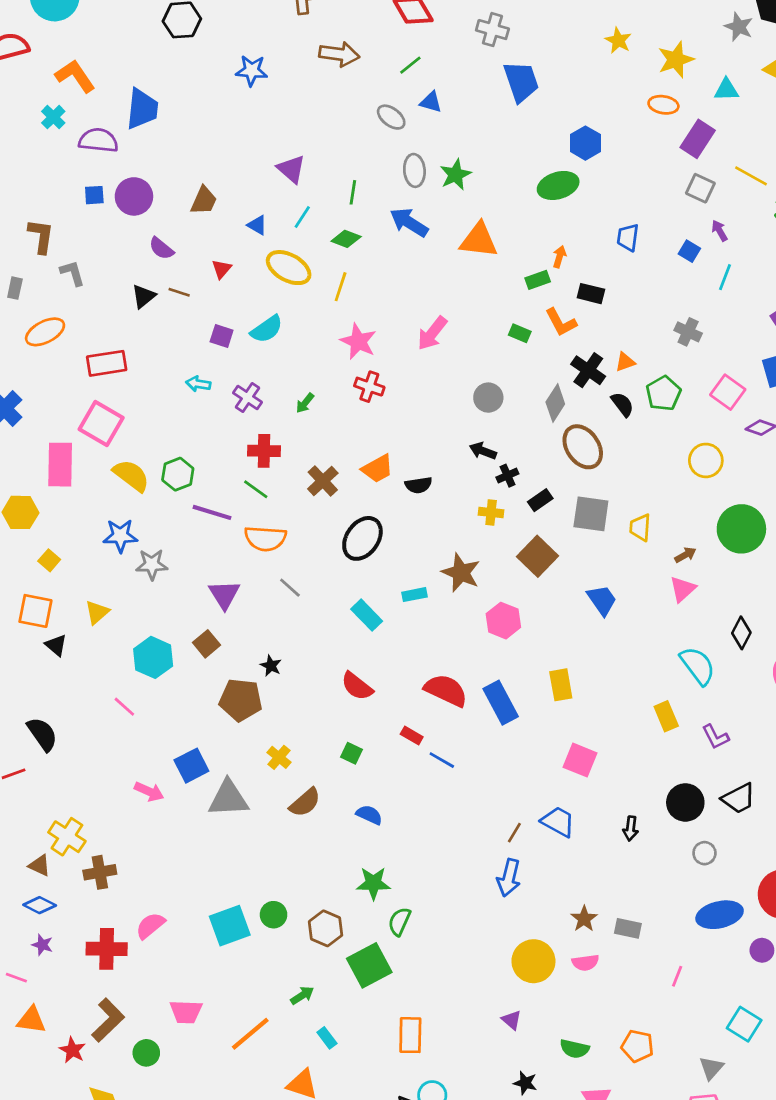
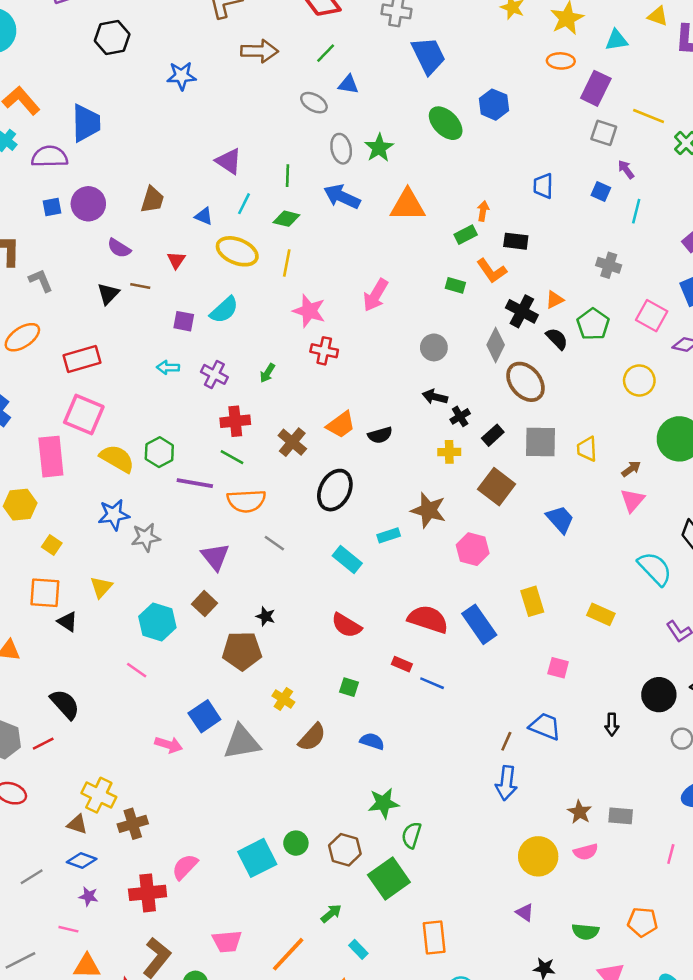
green ellipse: (558, 185) -> (446, 123), moved, turned 69
yellow rectangle: (666, 716) -> (601, 614), moved, turned -36
pink square: (580, 760) -> (558, 668), size x0.7

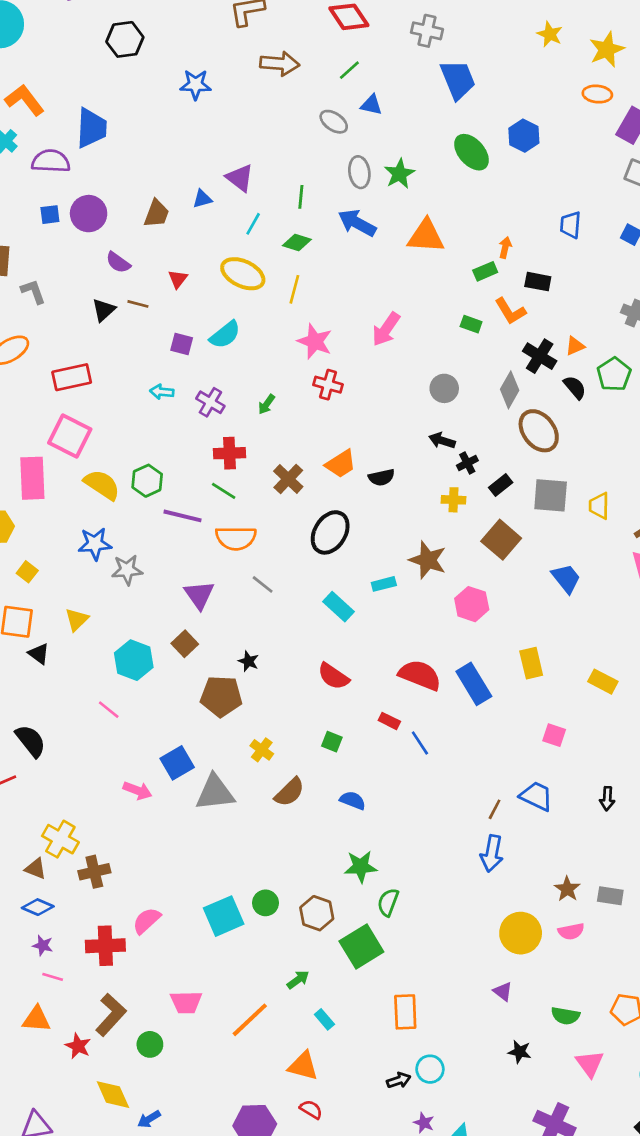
blue triangle: (204, 216) -> (202, 199), moved, turned -42
blue line: (432, 683) -> (420, 743), turned 30
pink line: (68, 929) -> (53, 977), moved

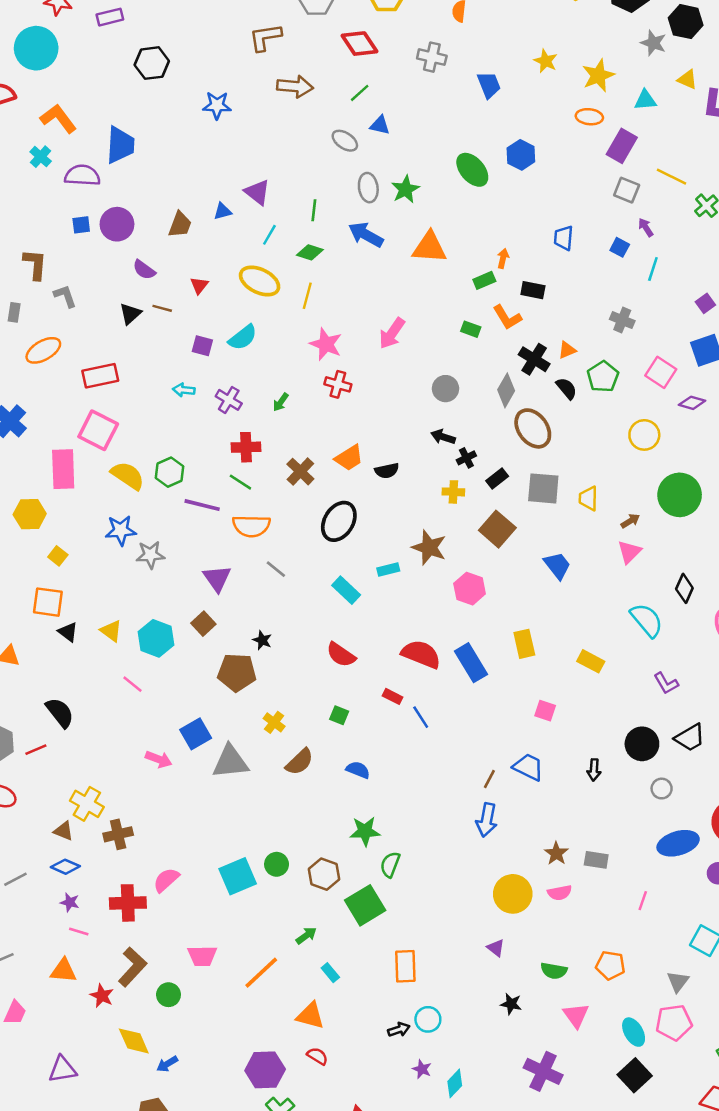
blue trapezoid: (458, 80) -> (489, 85), moved, size x0.7
yellow triangle: (77, 620) -> (111, 631), moved, turned -40

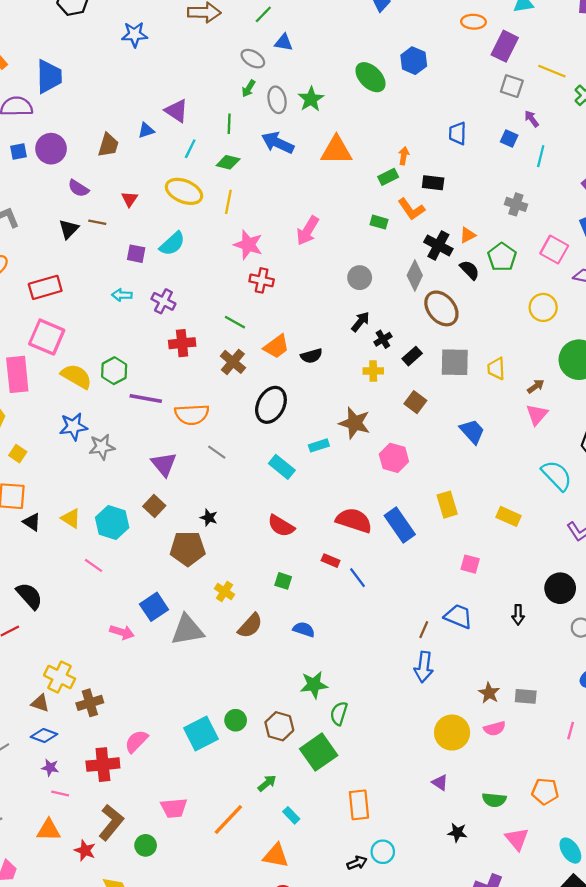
green arrow: (281, 402) -> (249, 89), moved
black arrow: (443, 437) -> (360, 322), turned 115
green line: (240, 482) -> (235, 322), moved
brown square: (497, 529) -> (415, 402), size x0.7

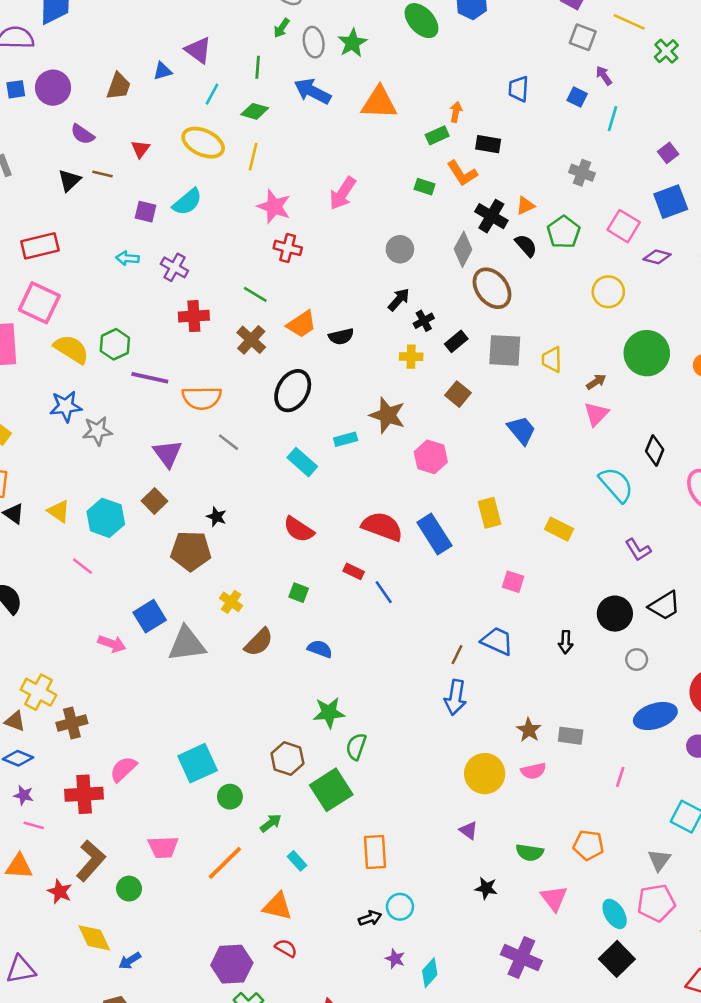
green circle: (236, 720) -> (230, 797), moved

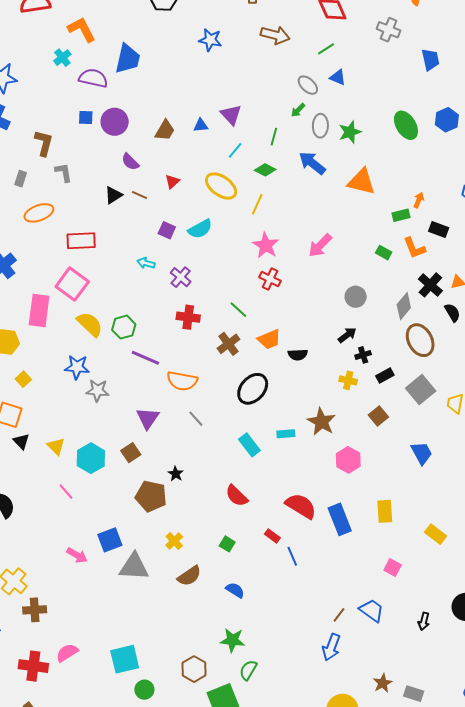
gray square: (505, 350) -> (421, 390), turned 36

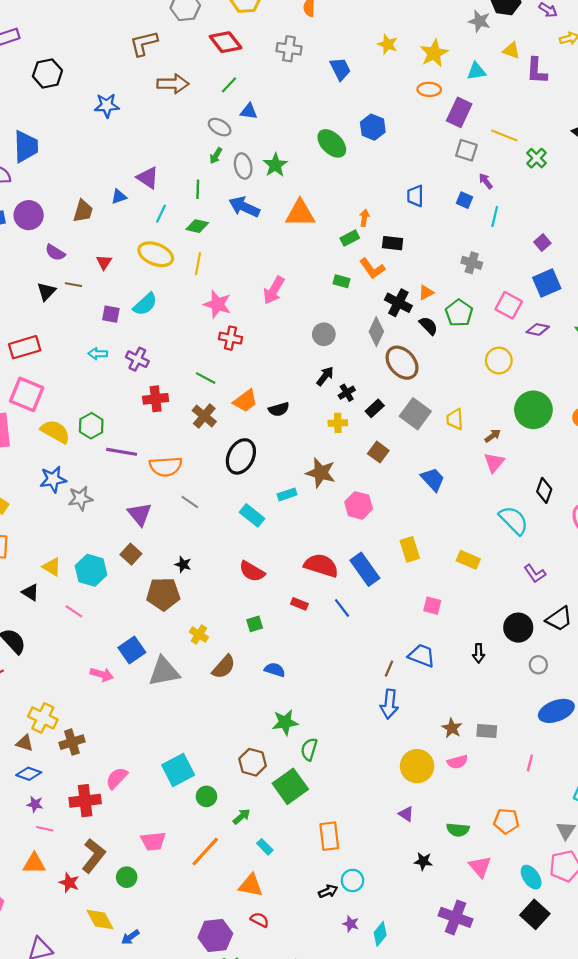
black triangle: (21, 441) -> (30, 592), moved
green square: (227, 544) -> (255, 624), turned -35
blue line: (292, 556) -> (342, 608), moved

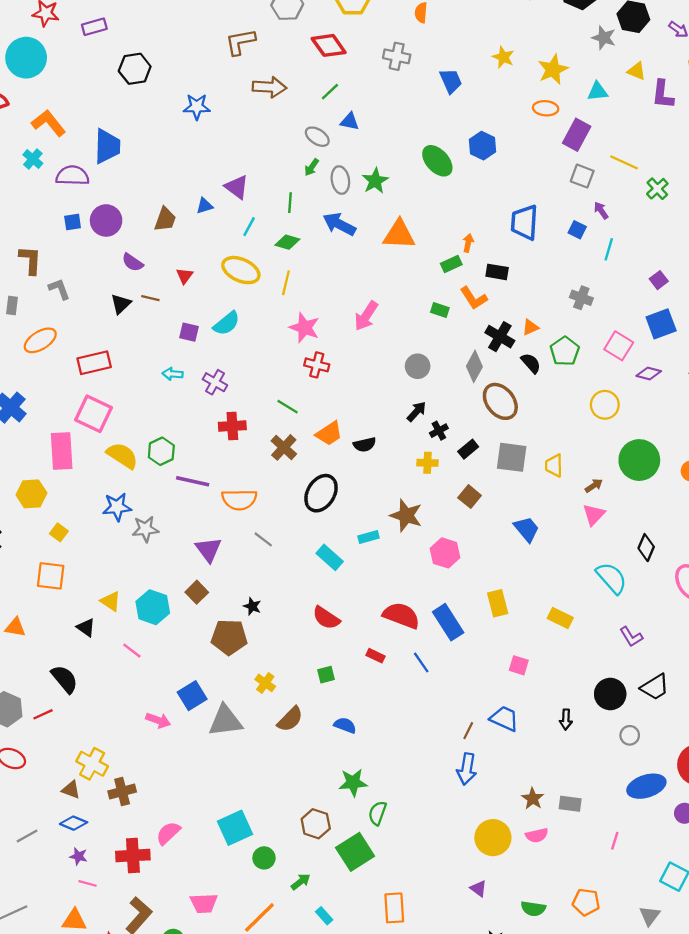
blue trapezoid: (415, 196) -> (524, 222), size x1.5
gray square: (415, 414) -> (512, 457), turned -32

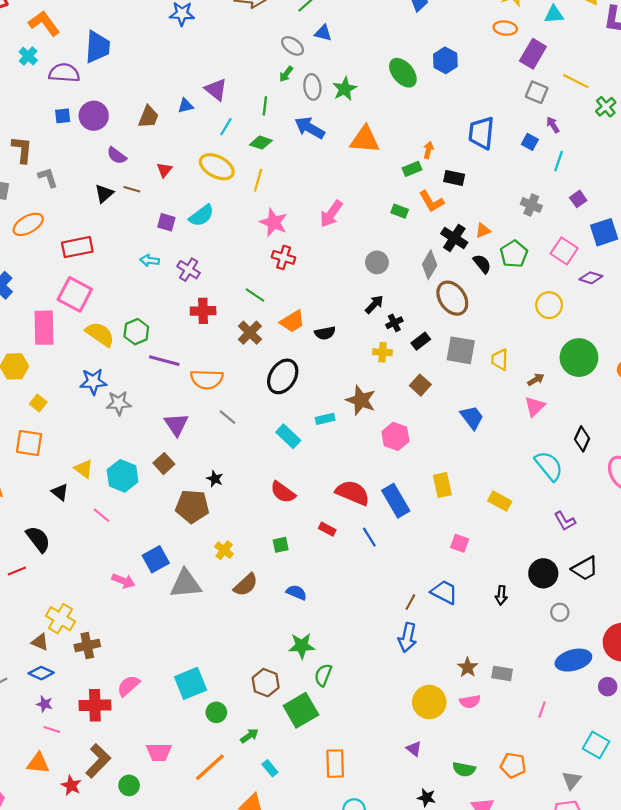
purple square: (659, 280) -> (578, 199), moved

